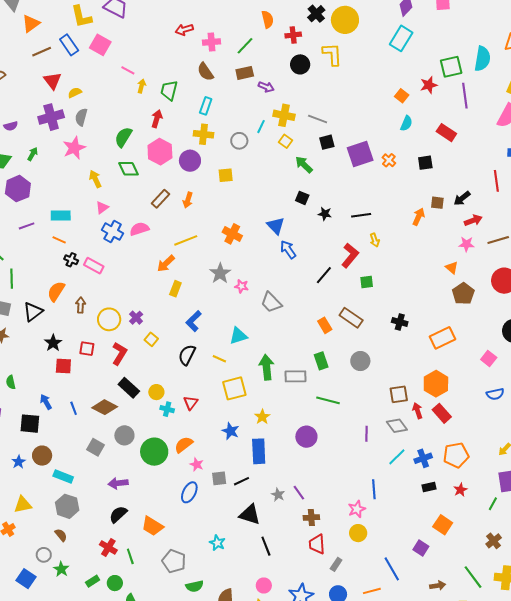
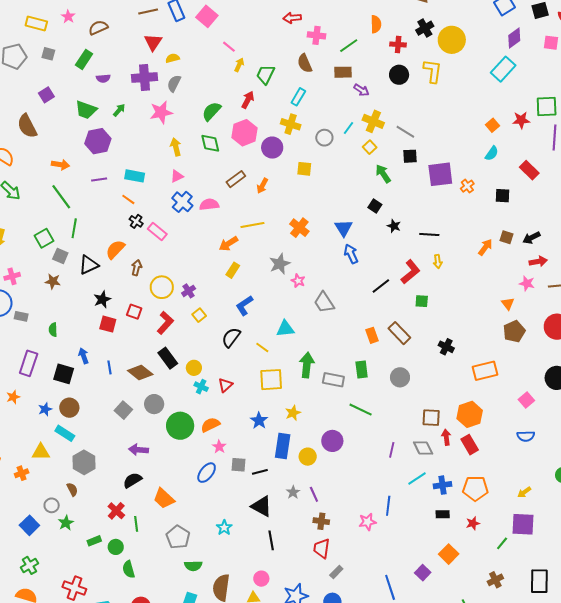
cyan rectangle: (63, 477) -> (65, 433), moved
yellow circle: (358, 533) -> (308, 457), moved

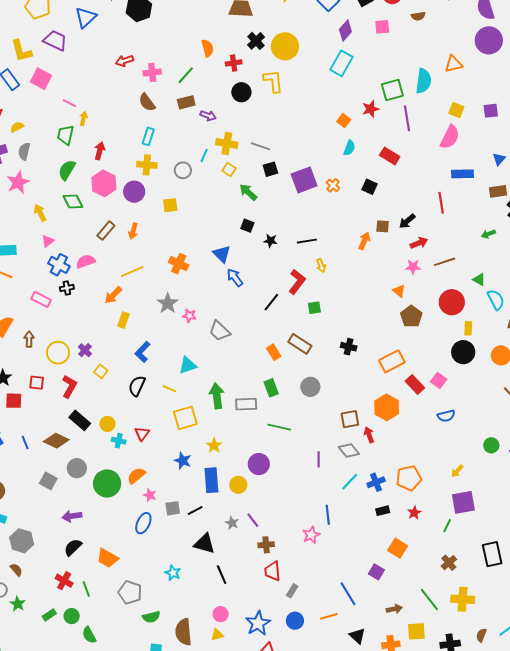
green trapezoid: (265, 74) -> (65, 135), moved
black square: (503, 196) -> (369, 187), turned 35
black cross: (136, 221) -> (67, 288), moved, turned -32
red rectangle: (470, 445) -> (415, 385), moved

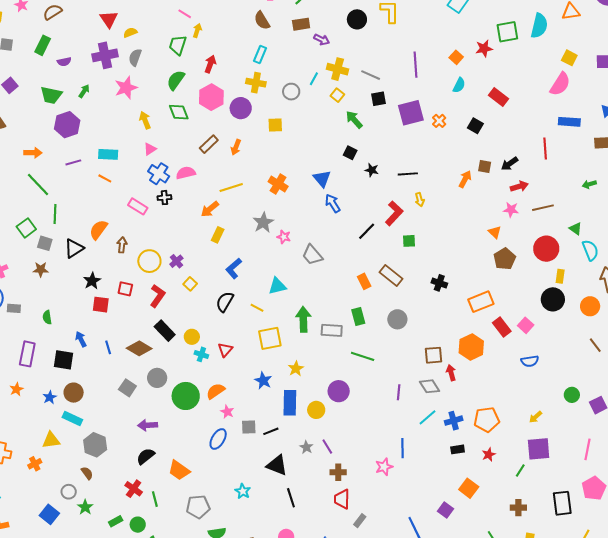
purple line: (407, 118) -> (415, 65), moved
brown cross: (449, 563) -> (518, 508), turned 35
gray pentagon: (130, 592) -> (198, 507), turned -30

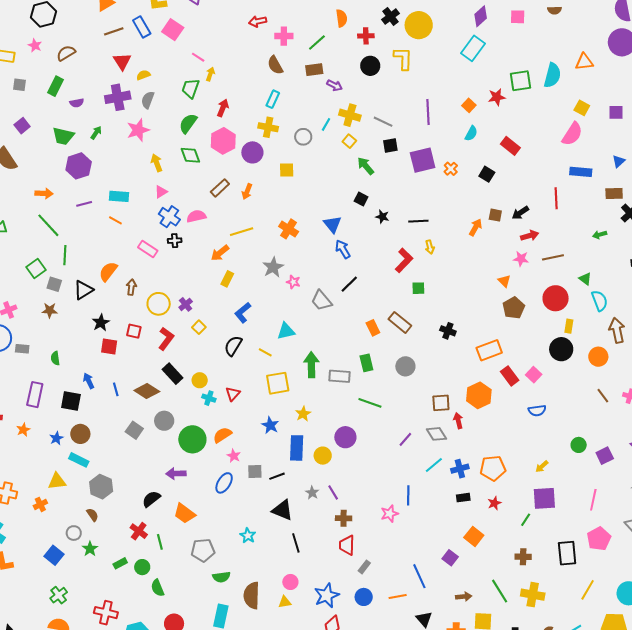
black line: (367, 231) -> (349, 284), moved
purple line: (399, 392) -> (405, 439), turned 35
purple arrow: (148, 425) -> (176, 474), moved

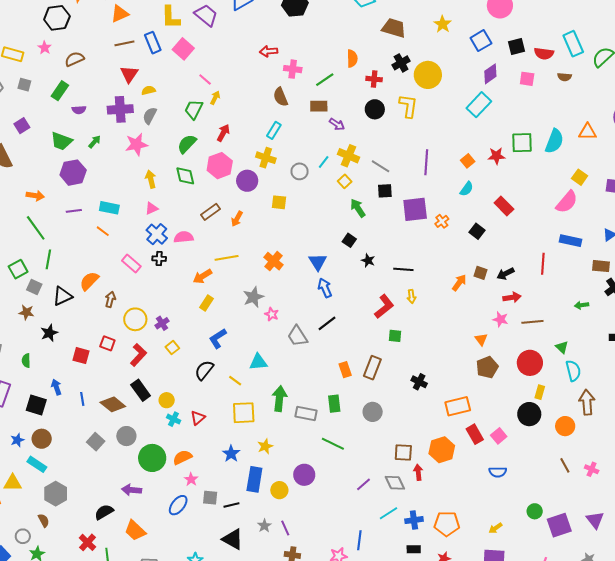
brown rectangle: (400, 322) -> (372, 368), turned 65
black star: (101, 323) -> (49, 333), moved
purple square: (605, 456) -> (559, 525), size x1.4

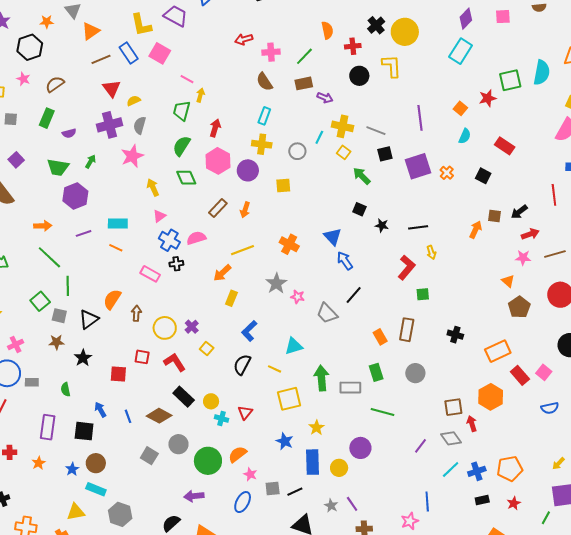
red L-shape: (138, 355) -> (175, 362), turned -65

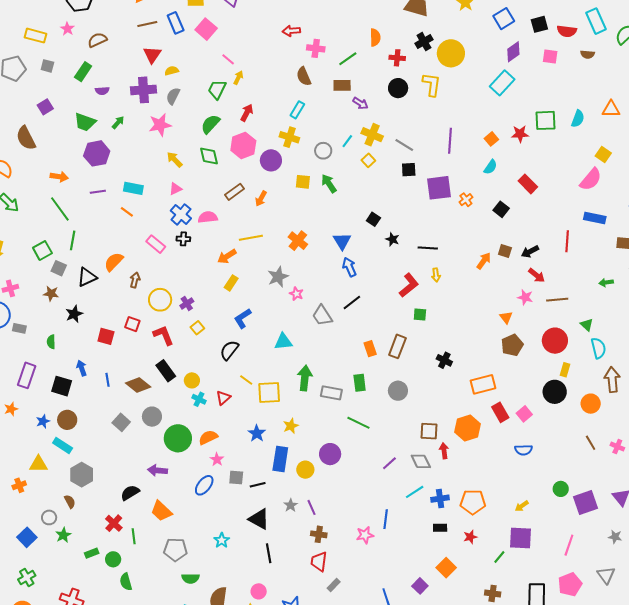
cyan semicircle: (542, 73) -> (578, 119), size x0.7
green arrow: (362, 176) -> (329, 183), moved
yellow arrow: (153, 187) -> (175, 159), turned -30
red arrow: (530, 234) -> (537, 275), turned 48
yellow line: (275, 369) -> (246, 380), moved

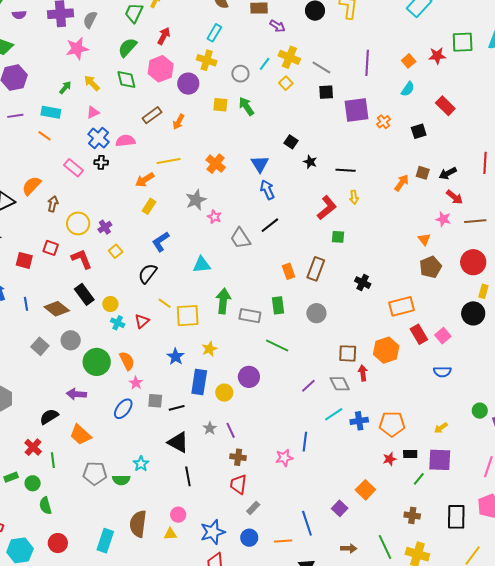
green arrow: (118, 122) -> (65, 88), moved
black square: (501, 209) -> (419, 131), turned 35
orange semicircle: (208, 437) -> (127, 361), turned 90
black rectangle: (440, 528) -> (410, 454), moved
green semicircle: (191, 578) -> (121, 480), moved

